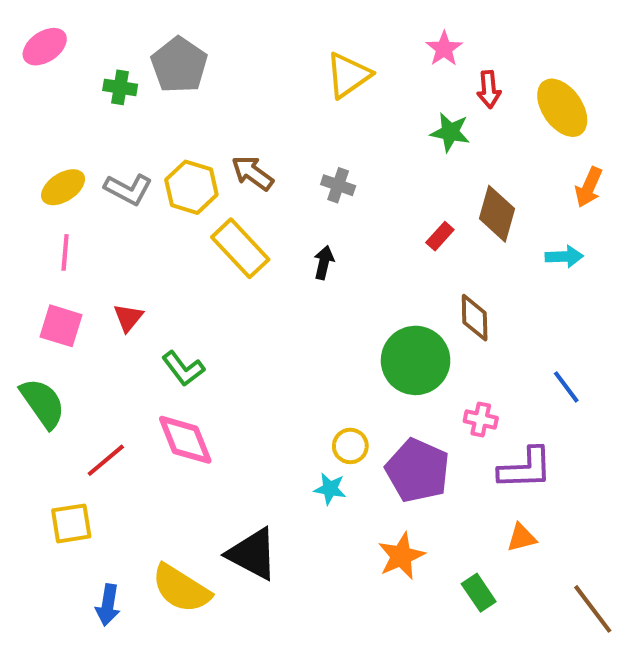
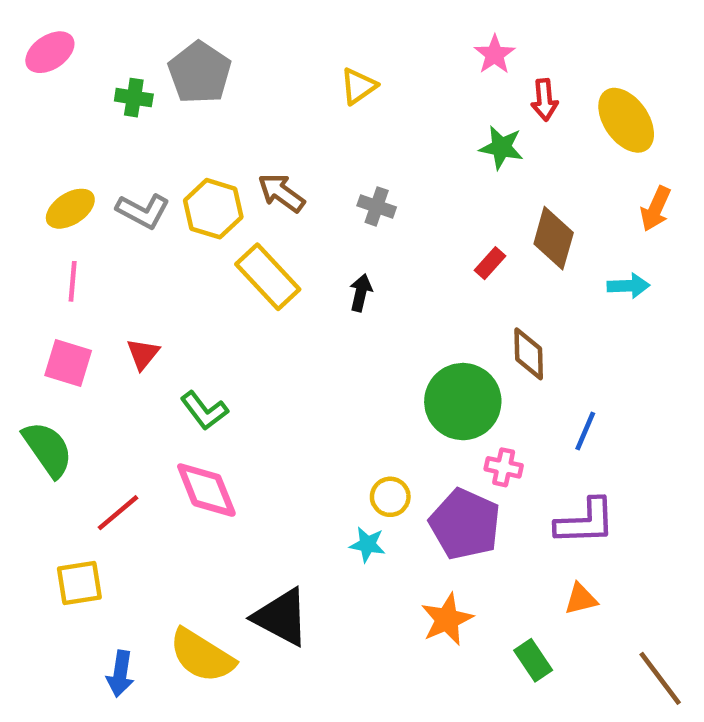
yellow triangle: (348, 75) -> (358, 86), moved, size x0.7
blue line: (566, 387) -> (585, 431), moved, turned 60
pink cross: (481, 419) -> (504, 467), moved

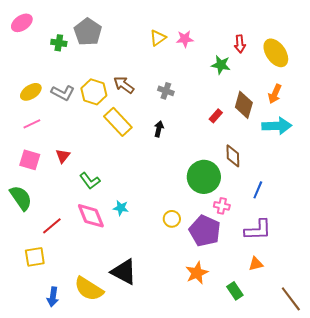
pink star: (495, 54) -> (185, 39), moved, turned 30
orange arrow: (656, 209) -> (275, 94), moved
pink line: (73, 281) -> (32, 124), turned 60
cyan arrow: (628, 286) -> (277, 126), size x1.6
cyan star: (368, 544) -> (121, 208), moved

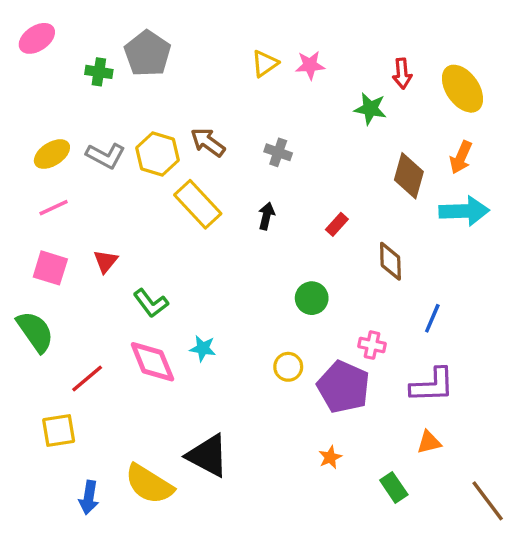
red rectangle: (216, 116) -> (337, 224), moved
green circle: (204, 177) -> (312, 298), moved, size x0.6
orange star: (197, 273) -> (330, 457), size x0.6

